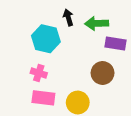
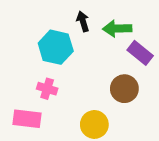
purple rectangle: (116, 43) -> (140, 53), turned 30
pink rectangle: (43, 98) -> (27, 119), moved

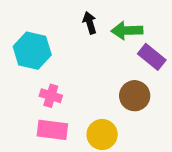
cyan hexagon: (56, 47) -> (32, 51), moved
pink rectangle: (27, 119) -> (52, 130), moved

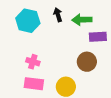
cyan hexagon: (32, 51) -> (28, 21), moved
purple rectangle: (152, 57) -> (98, 37), turned -42

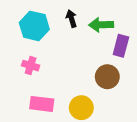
purple rectangle: (98, 37) -> (121, 46), turned -72
pink cross: (33, 62) -> (31, 66), moved

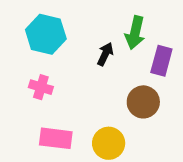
black arrow: (71, 19) -> (105, 54), moved, turned 42
green arrow: (101, 25) -> (135, 33), turned -75

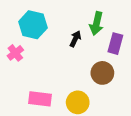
pink cross: (41, 87) -> (15, 53), moved, turned 35

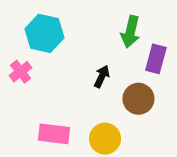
black arrow: (75, 39) -> (102, 76), moved

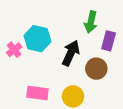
cyan hexagon: (44, 33) -> (37, 39), moved
black arrow: (102, 76) -> (71, 53), size x1.6

